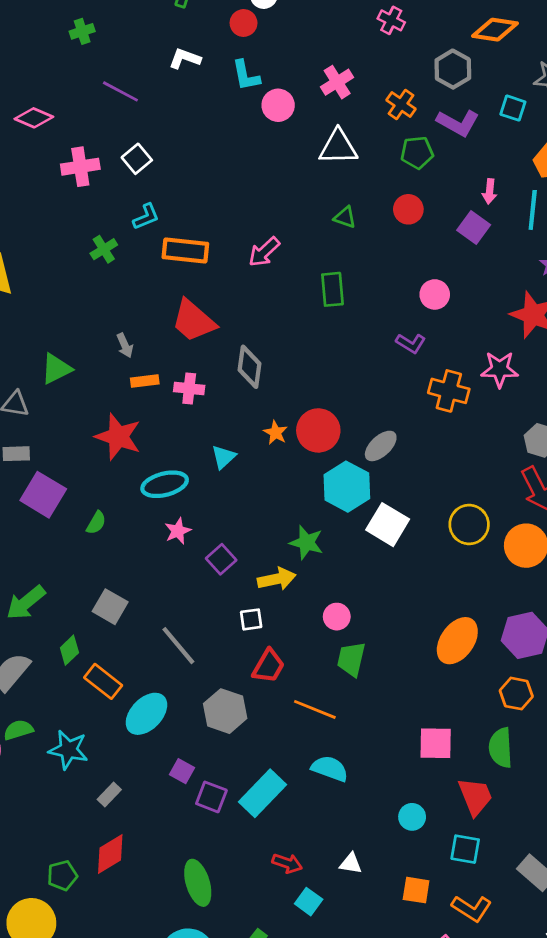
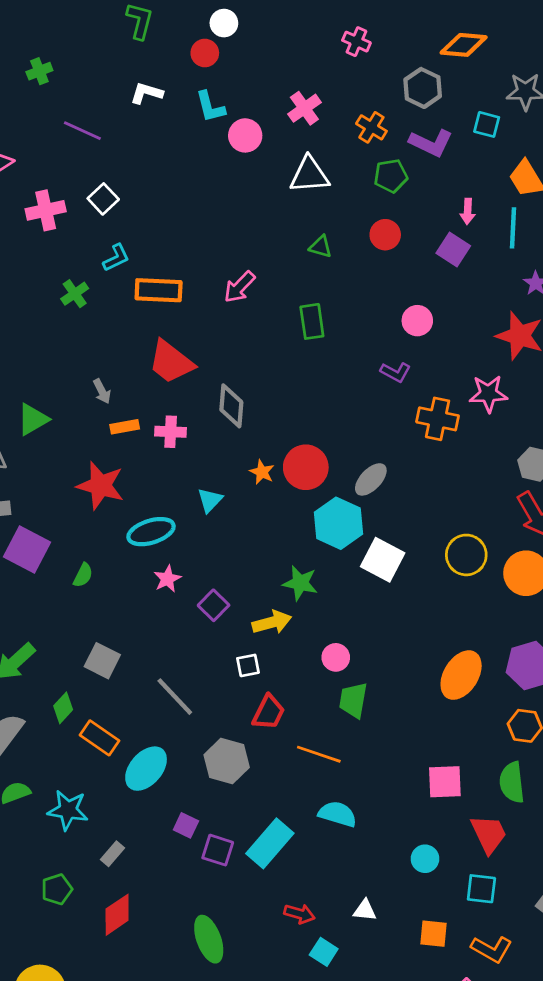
green pentagon: (62, 875) -> (57, 889), moved

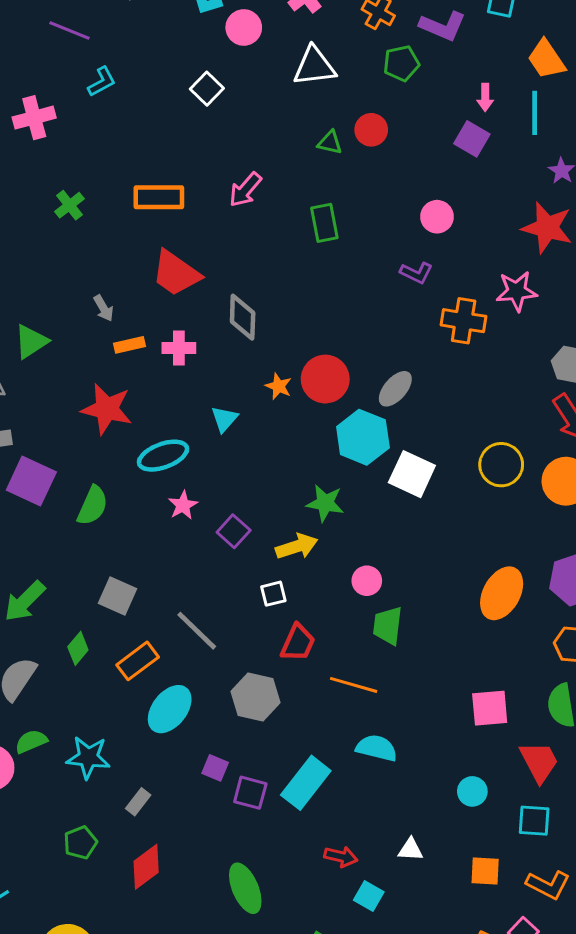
white square: (103, 199) -> (207, 89), moved
red circle: (385, 235) -> (371, 130), moved
cyan L-shape: (116, 258) -> (102, 82), moved
green semicircle: (83, 575) -> (93, 506), size x1.5
orange rectangle: (100, 738) -> (138, 661), moved, turned -69

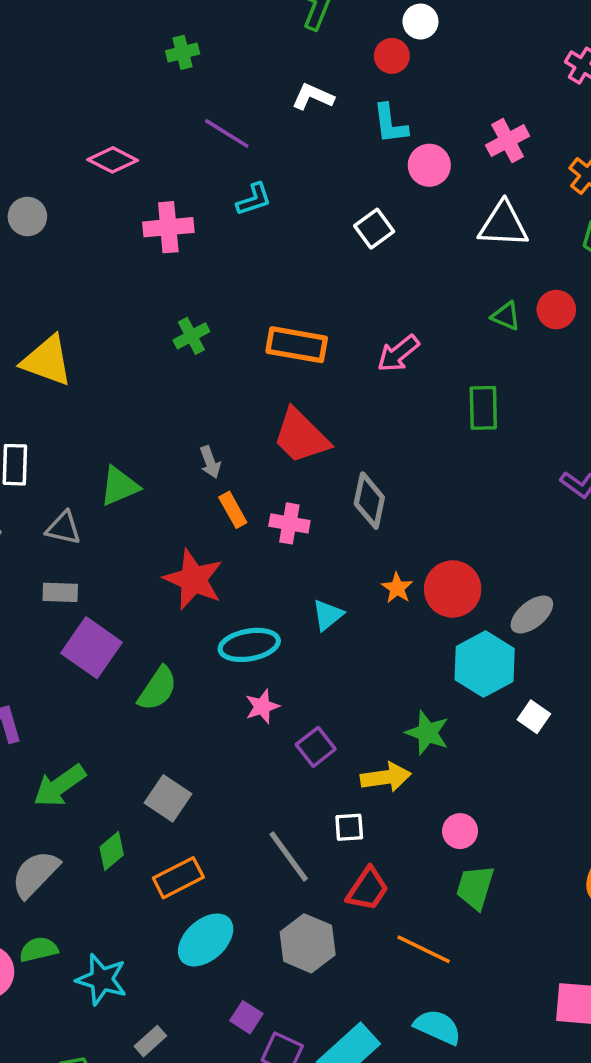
orange rectangle: (130, 345) -> (233, 510), turned 64
white square: (412, 474) -> (534, 717), size x0.6
gray line: (197, 631) -> (289, 856), moved

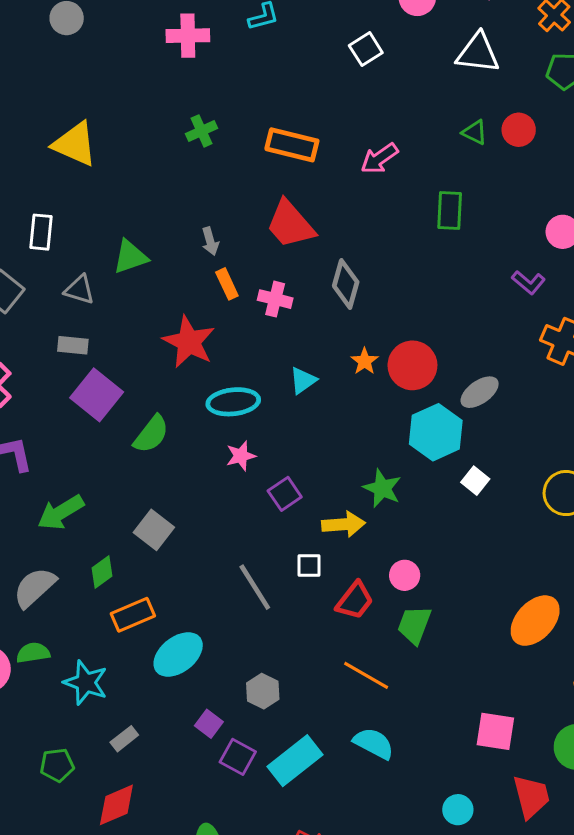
orange rectangle: (178, 878) -> (133, 615), moved
red trapezoid: (368, 889) -> (355, 601), moved
gray hexagon: (308, 943) -> (263, 691), moved, size x0.7

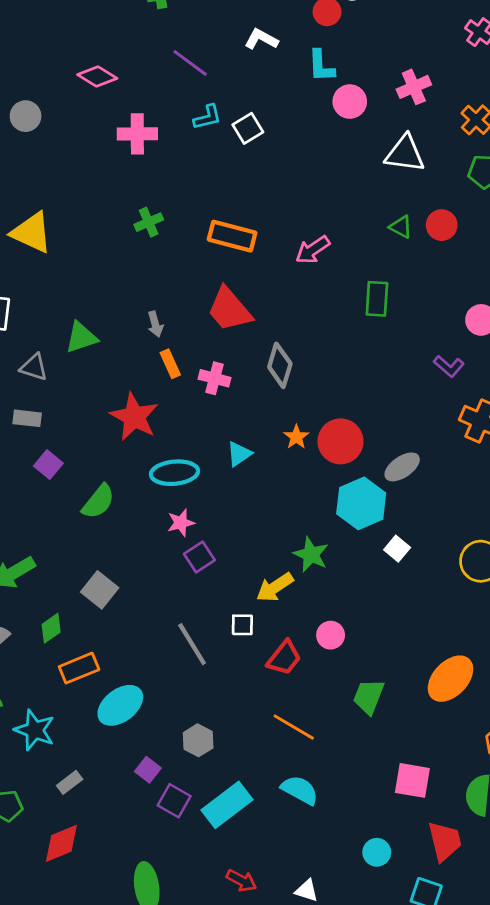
white square: (366, 49) -> (248, 128), moved
purple square: (97, 395) -> (48, 465), size x0.6
purple square: (285, 494) -> (199, 557), moved
yellow arrow: (344, 524) -> (275, 587), turned 150
green trapezoid: (414, 625) -> (369, 697), moved

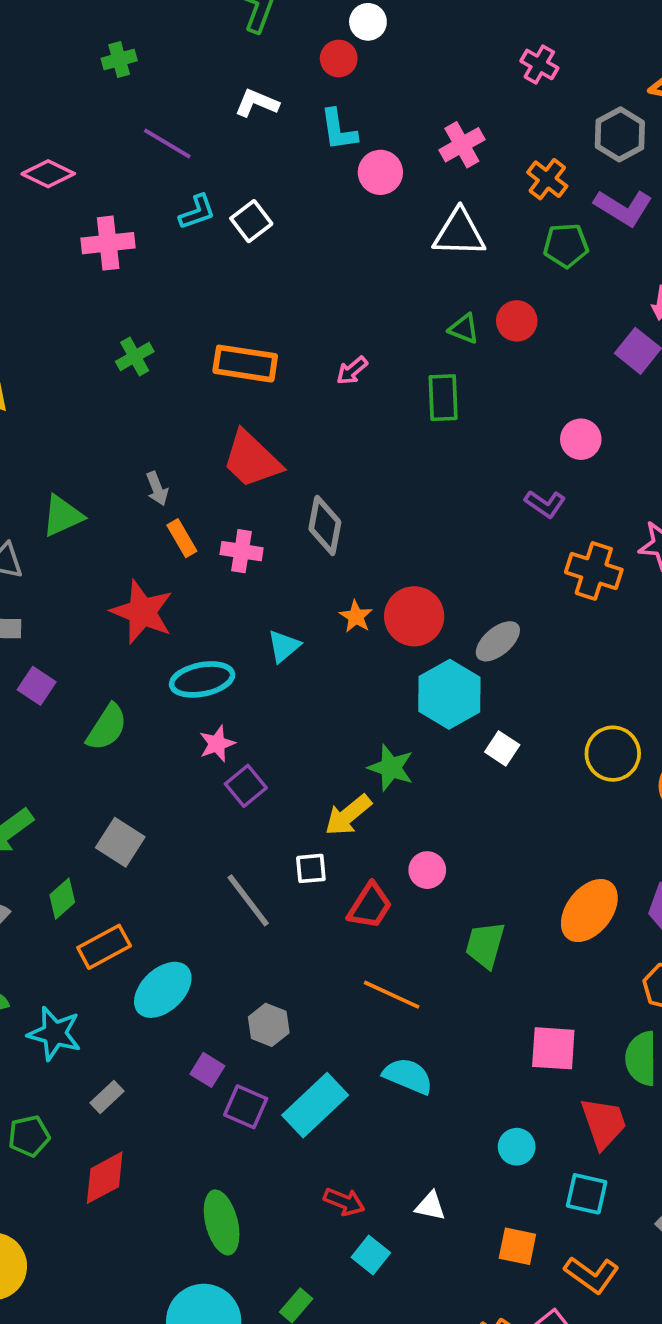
pink arrow: (313, 250) -> (352, 370), size x0.7
green rectangle: (377, 299) -> (443, 398), moved

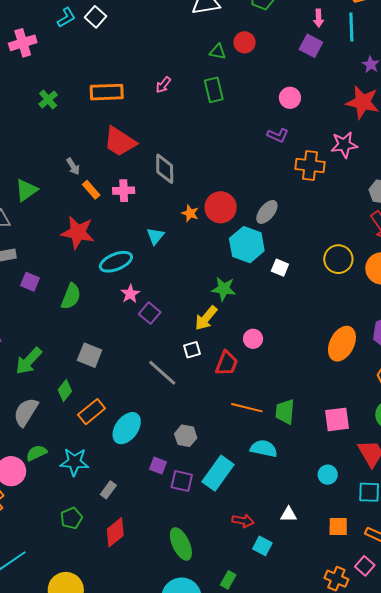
green trapezoid: (485, 945) -> (285, 412), moved

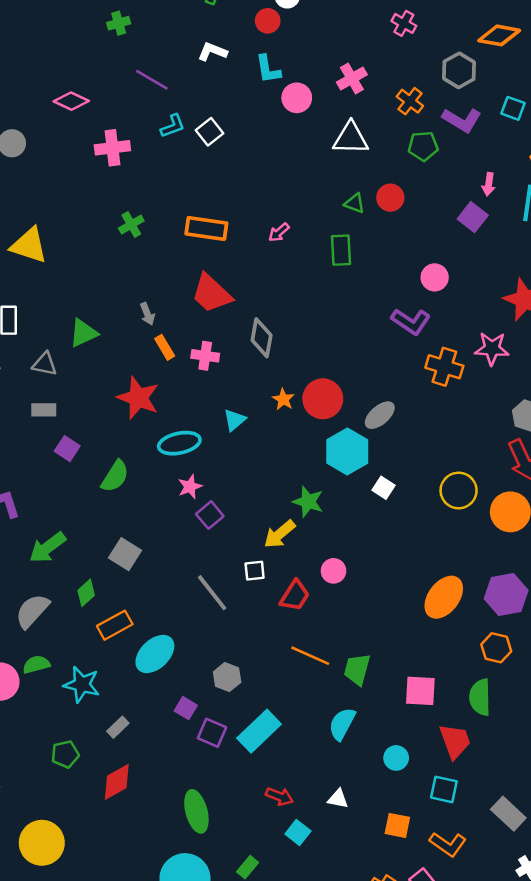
purple L-shape: (278, 135) -> (411, 322), size x1.4
cyan semicircle: (264, 449) -> (342, 724), moved, turned -84

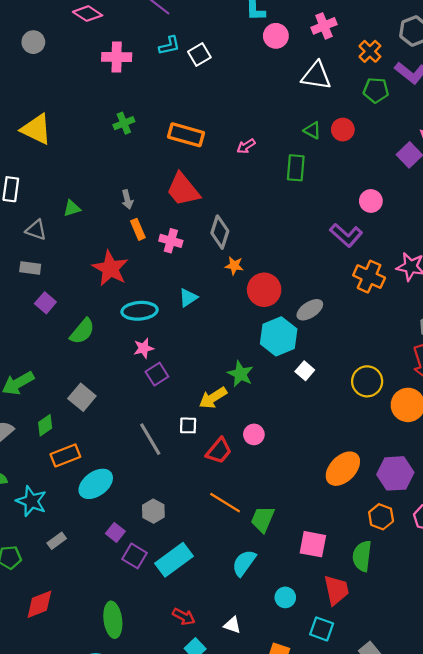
green triangle: (83, 333) -> (72, 208), size x0.7
orange star: (283, 399) -> (234, 266), moved, turned -30
red diamond: (117, 782) -> (39, 604), moved

